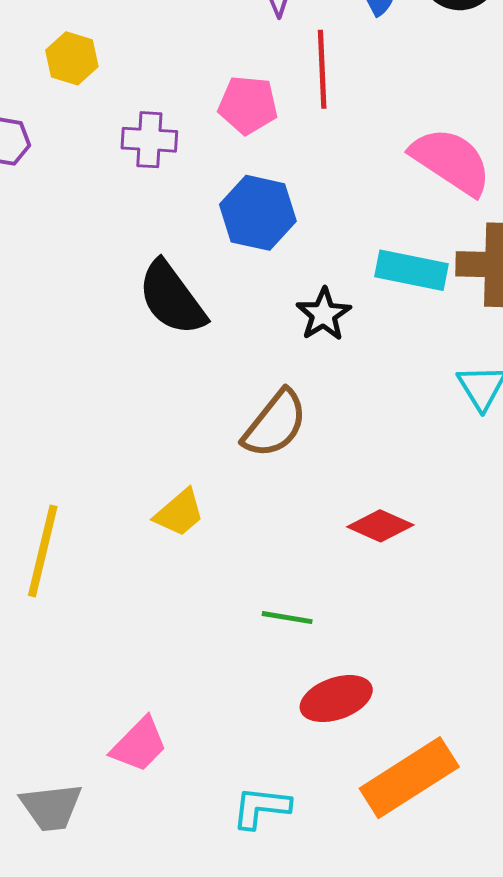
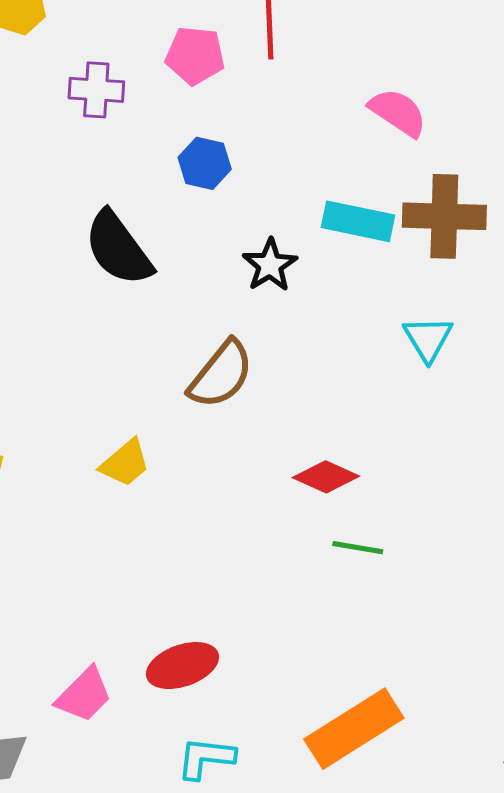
pink semicircle: (451, 161) -> (398, 112), size x0.7
blue hexagon: (258, 213) -> (205, 163), size x0.7
green line: (287, 618) -> (358, 548), moved
red ellipse: (336, 699) -> (182, 666), moved

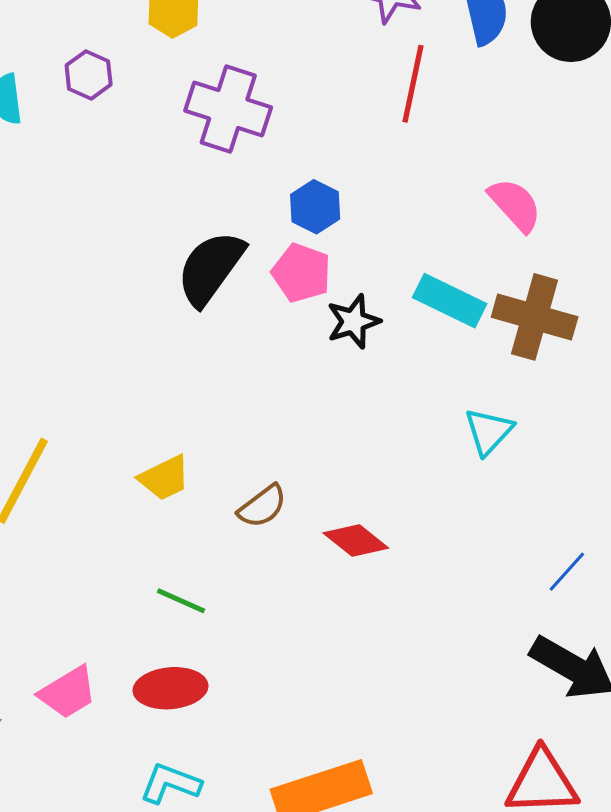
pink pentagon: (195, 55) -> (301, 273), moved
purple cross: (96, 90) -> (228, 109), size x1.5
black semicircle: (118, 248) -> (211, 268), turned 58
brown semicircle: (221, 374) -> (262, 506), moved, size x0.7
green line: (358, 548) -> (181, 601), moved

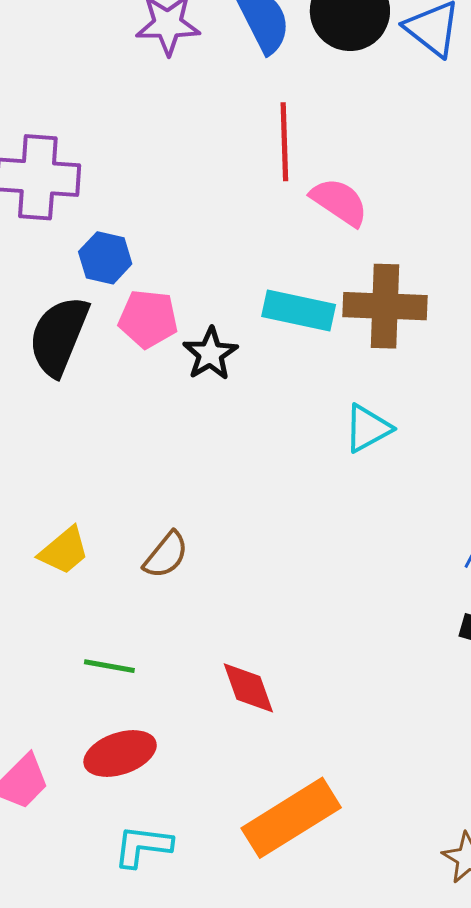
red line: (413, 84) -> (284, 142), moved
blue hexagon: (315, 207) -> (105, 258), moved
cyan triangle: (489, 431) -> (368, 428), turned 32
red diamond: (356, 540) -> (248, 688), moved, turned 46

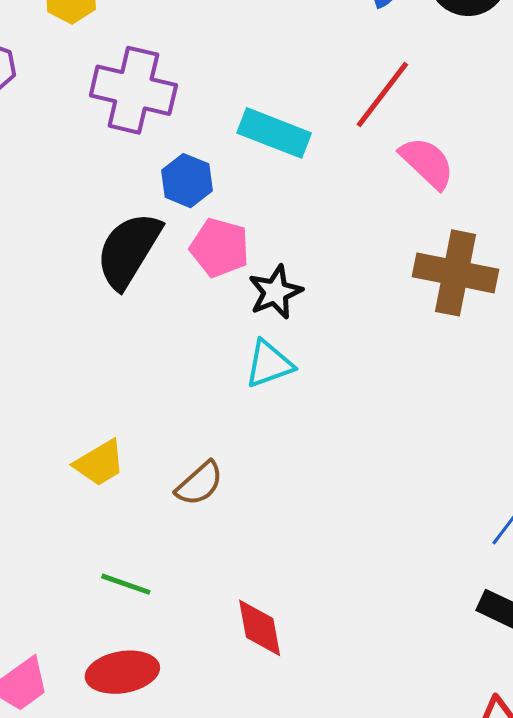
red line: (284, 142) -> (382, 95), turned 30
cyan rectangle: (299, 311) -> (274, 133), moved
cyan triangle: (368, 428) -> (269, 364), moved

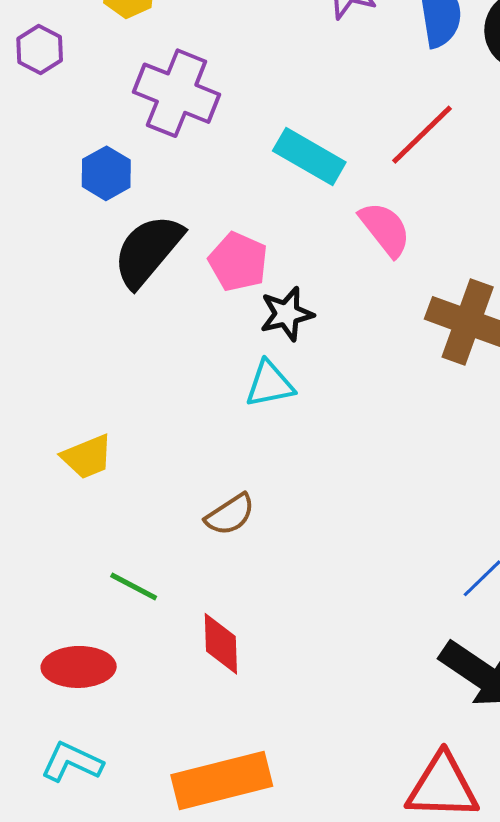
pink semicircle: (427, 163) -> (385, 229), moved
blue hexagon: (187, 181) -> (106, 173), moved
brown semicircle: (199, 484) -> (230, 515), moved
green line: (126, 584) -> (134, 587), moved

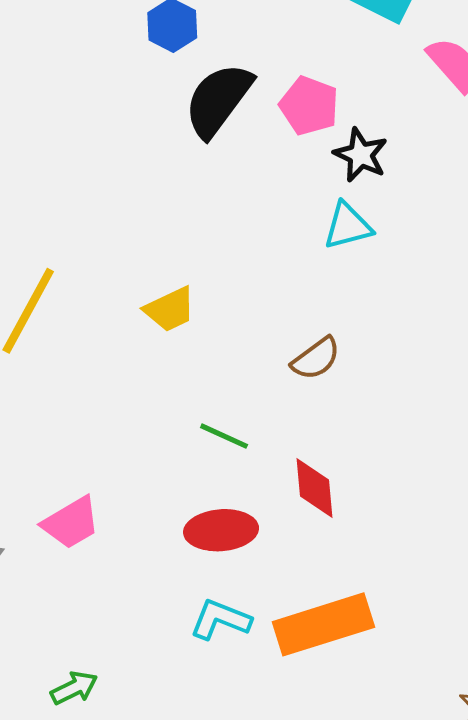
black star: (287, 314) -> (361, 155), turned -30
red ellipse: (79, 667) -> (221, 530), moved
cyan L-shape: (72, 762) -> (220, 620), moved

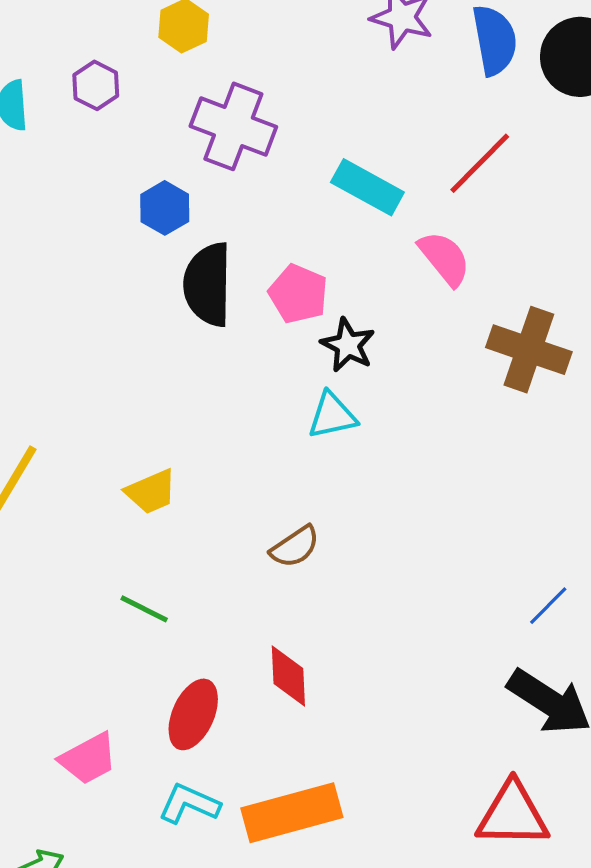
black semicircle: (218, 100) -> (208, 284), turned -38
green line: (224, 436) -> (144, 609), moved
pink trapezoid: (71, 523) -> (88, 759), moved
red ellipse: (221, 530) -> (193, 714), turned -64

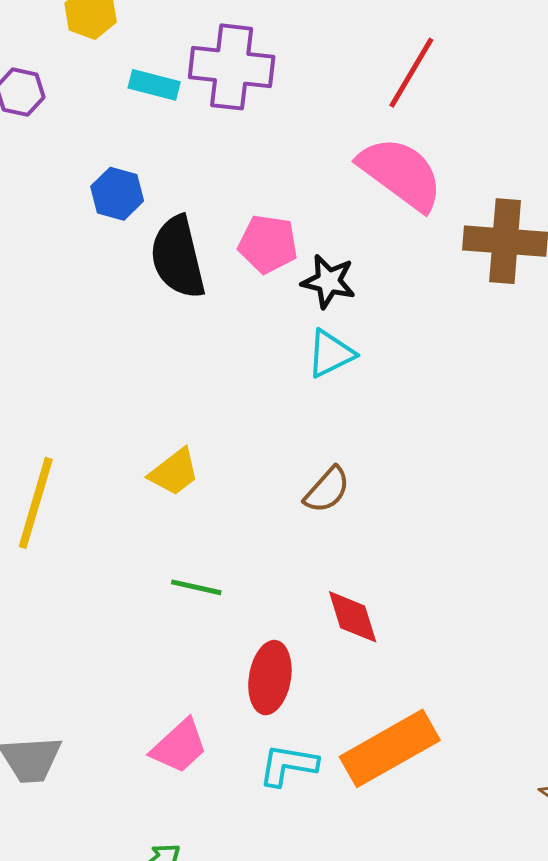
purple cross: (233, 126) -> (232, 67), moved
cyan rectangle: (367, 187) -> (154, 85), moved, size x0.7
pink semicircle: (444, 258) -> (401, 174), size x1.5

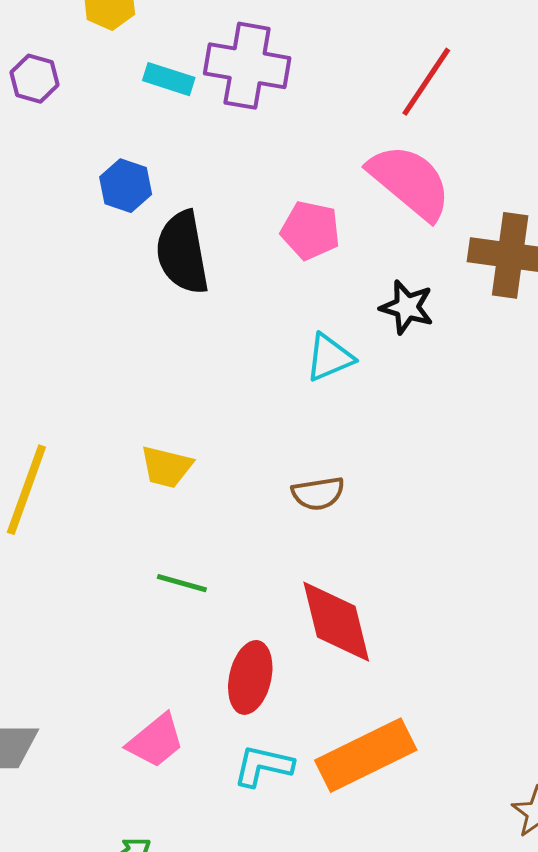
pink pentagon: (268, 244) -> (310, 230), moved
black star: (328, 281) -> (407, 307), moved
yellow trapezoid: (174, 472) -> (166, 467), turned 48
brown semicircle: (327, 490) -> (318, 493), turned 36
red diamond: (353, 617) -> (336, 622), size x1.5

